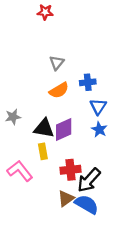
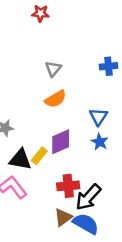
blue cross: (88, 82) -> (108, 66), moved
black triangle: (44, 128) -> (20, 159), moved
yellow rectangle: (43, 151) -> (39, 156), moved, turned 49

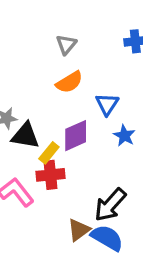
blue triangle: (98, 117) -> (107, 104), moved
black triangle: (20, 159) -> (25, 136), moved
red cross: (68, 186) -> (50, 175), moved

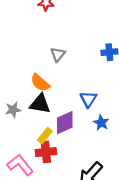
orange semicircle: (69, 82) -> (40, 83), moved, turned 72
black triangle: (25, 136) -> (40, 104), moved

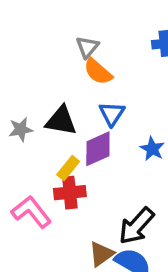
orange semicircle: (40, 83) -> (98, 72), moved
blue triangle: (88, 99) -> (112, 114), moved

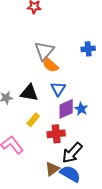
gray triangle: (87, 47) -> (44, 51), size x1.5
purple diamond: (98, 149) -> (66, 109), moved
red cross: (70, 193) -> (56, 134), moved

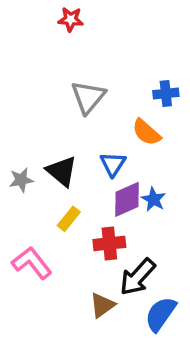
orange semicircle: (50, 65) -> (146, 132), moved
black triangle: (29, 93) -> (62, 171), turned 30
blue semicircle: (70, 174) -> (161, 314), moved, turned -85

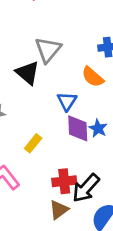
black triangle: (62, 171) -> (28, 73), moved
purple diamond: (127, 199) -> (78, 128), turned -68
red cross: (109, 243) -> (64, 181), moved

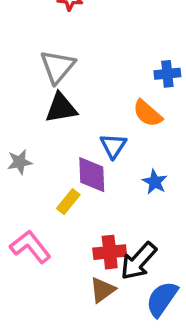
gray triangle: (48, 50) -> (57, 67), moved
black triangle: (28, 73) -> (61, 108), turned -50
purple diamond: (78, 128) -> (92, 175), moved

